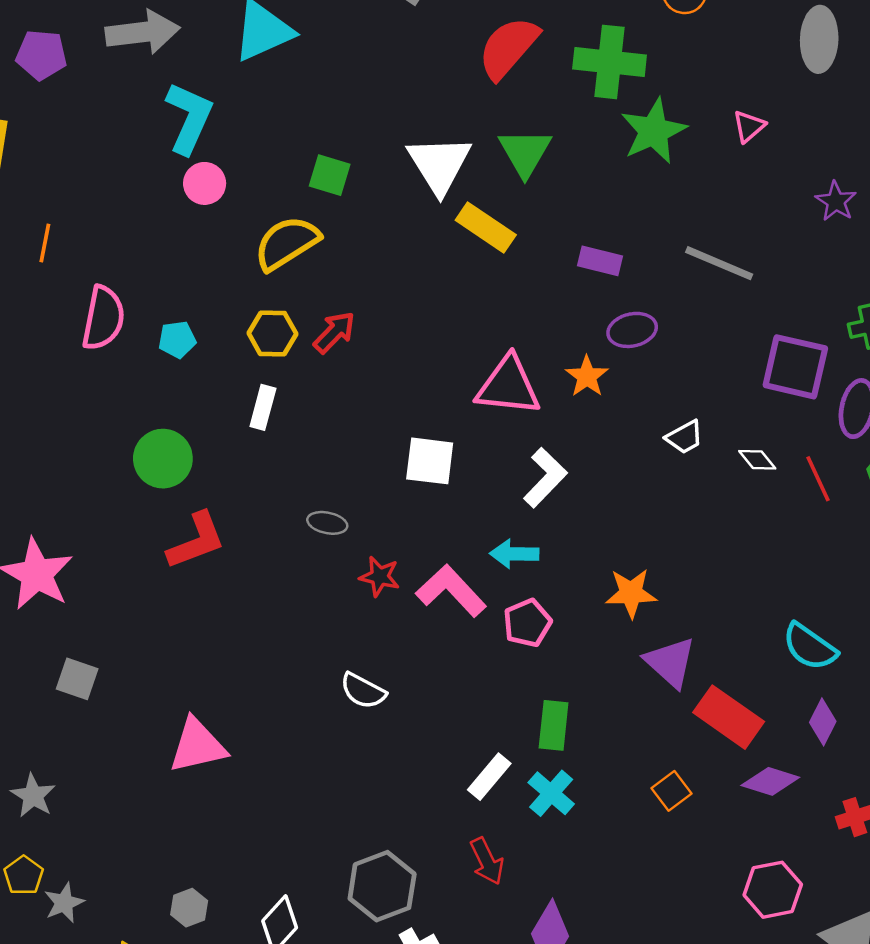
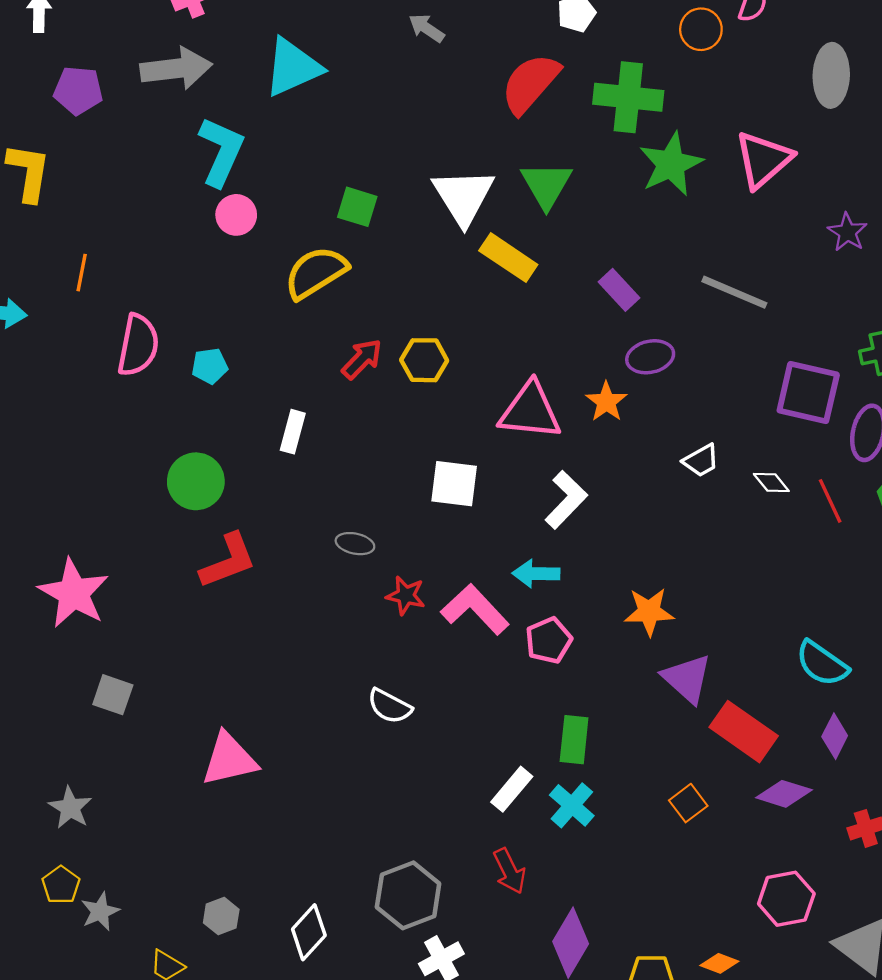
pink triangle: (749, 126) -> (763, 160), size x1.8
purple rectangle: (600, 261) -> (619, 290), turned 33
yellow hexagon: (272, 334) -> (424, 360), moved

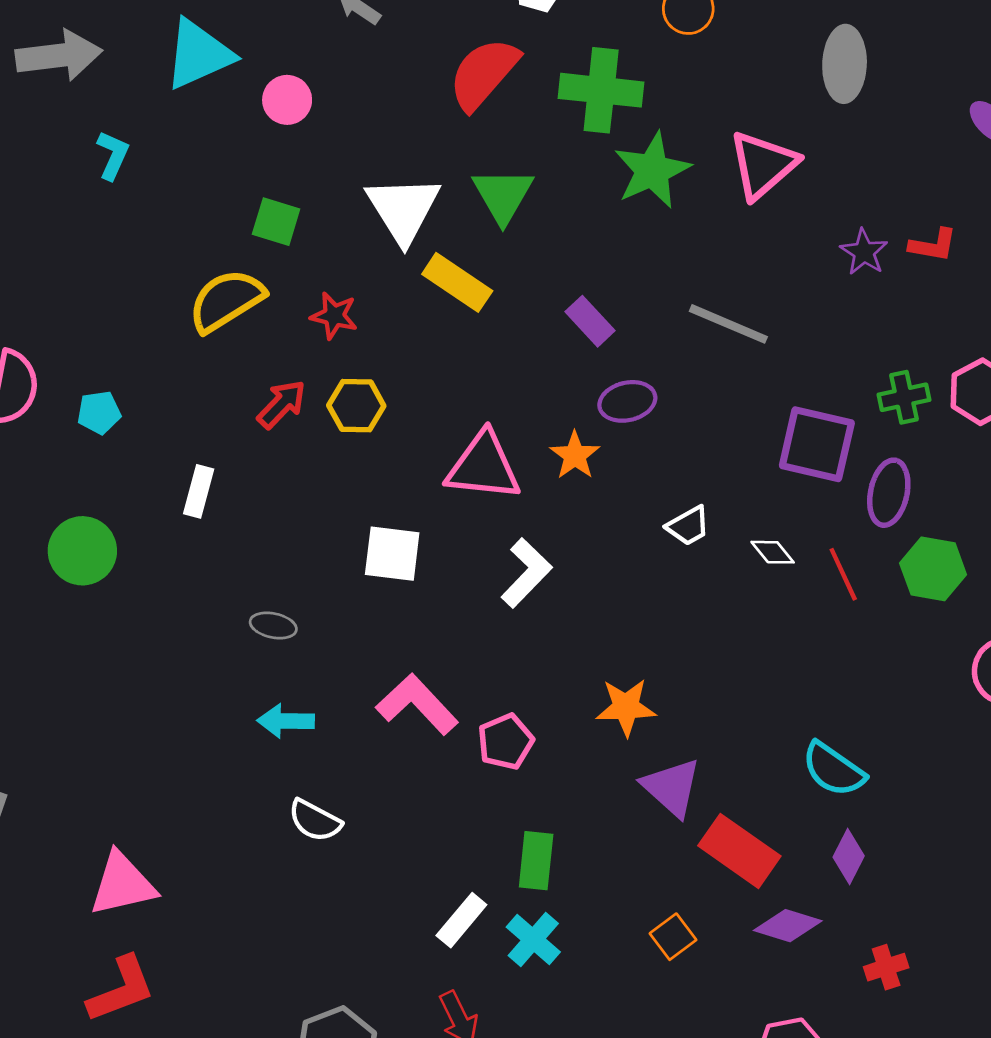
cyan L-shape: (221, 151) -> (113, 155), size x0.6
pink circle: (236, 215) -> (287, 100), moved
red L-shape: (228, 561) -> (121, 989), moved
cyan arrow: (536, 574) -> (286, 721), moved
red star: (406, 595) -> (334, 316), moved

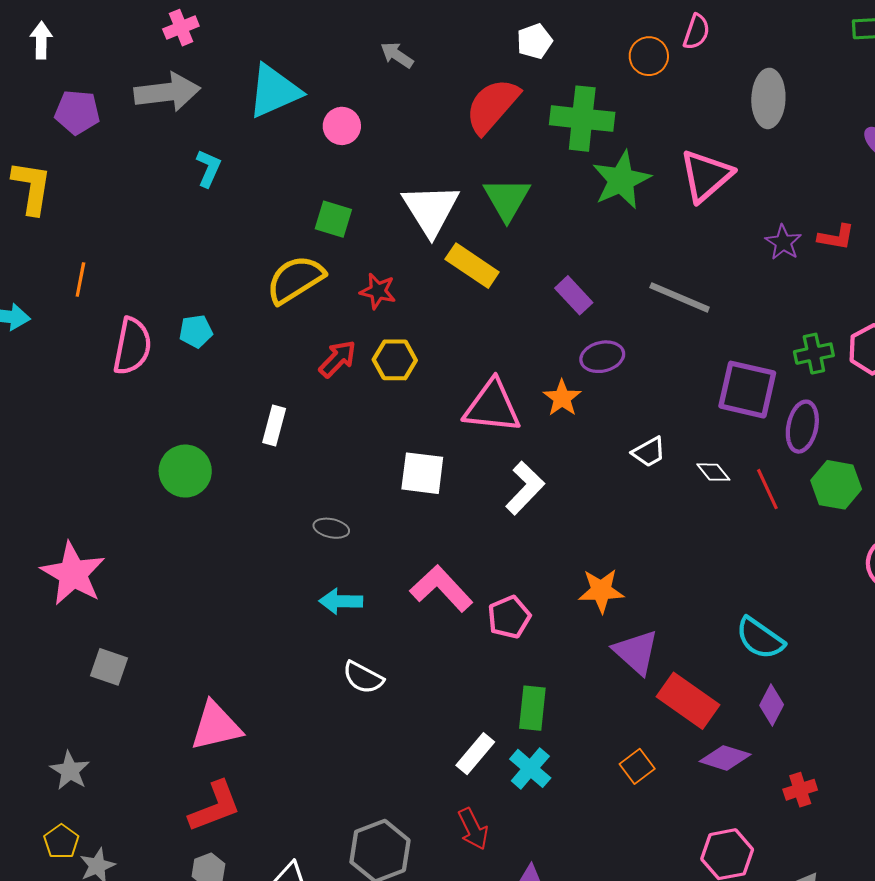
cyan pentagon: (99, 412) -> (196, 331), moved

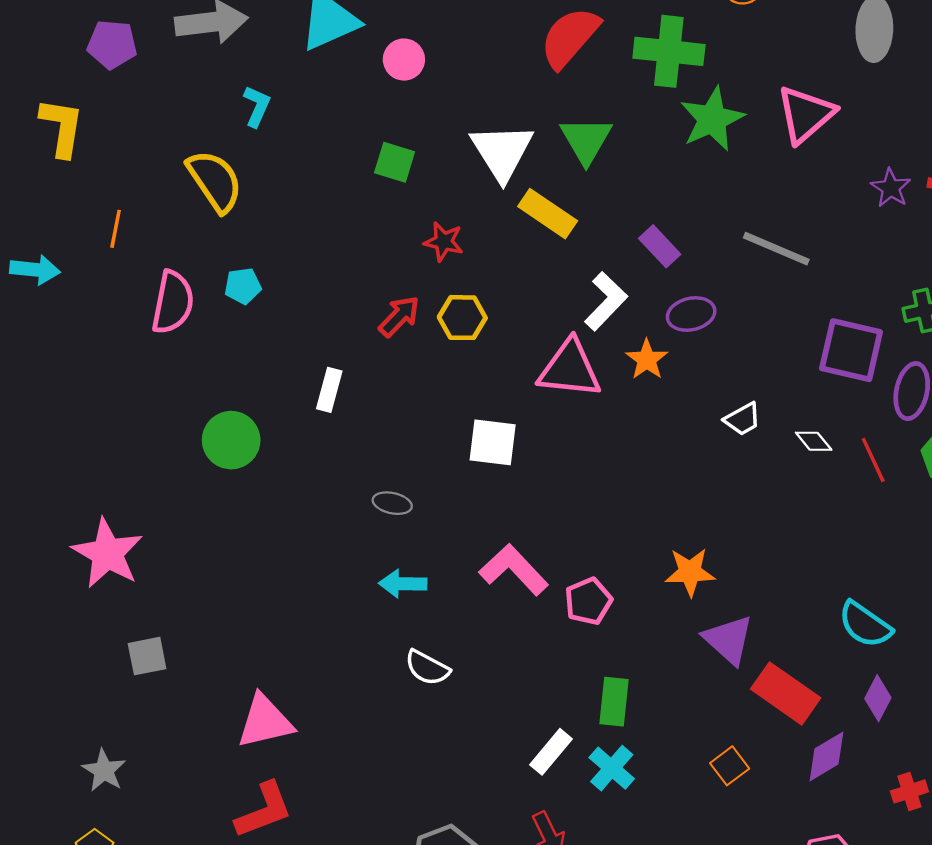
yellow semicircle: (295, 279) -> (215, 181), moved, turned 88
white L-shape: (525, 488) -> (606, 301), moved
gray square: (109, 667) -> (147, 656), turned -30
purple diamond: (725, 758) -> (827, 756), turned -48

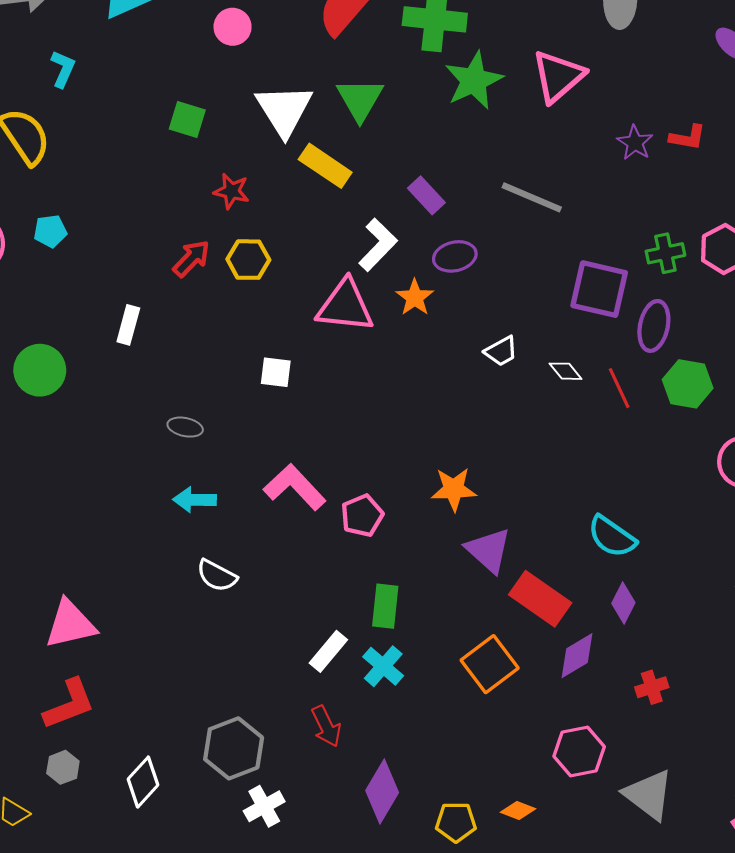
pink circle: (404, 60) -> (233, 27), moved
white square: (493, 442) -> (276, 372), size x0.7
orange square: (730, 766) -> (490, 664), size x1.6

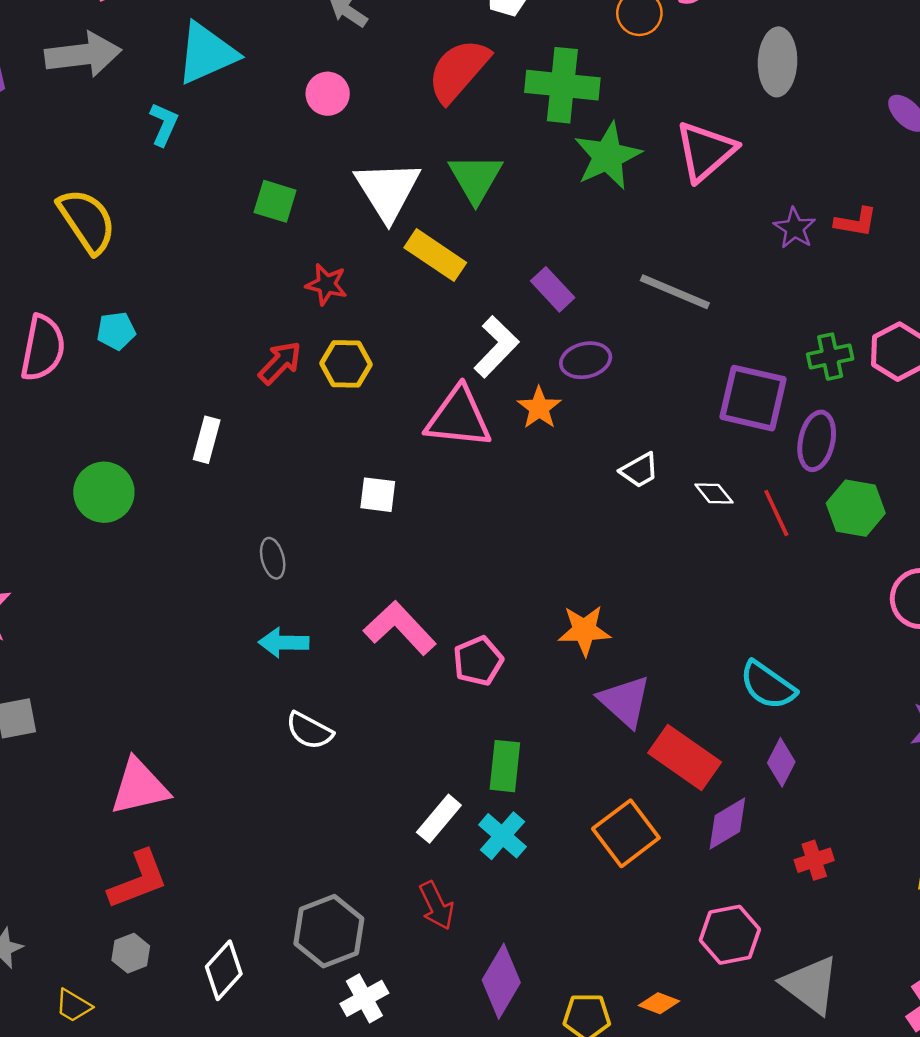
cyan L-shape: (63, 69) -> (164, 124), moved
gray ellipse: (185, 427) -> (273, 558), turned 64

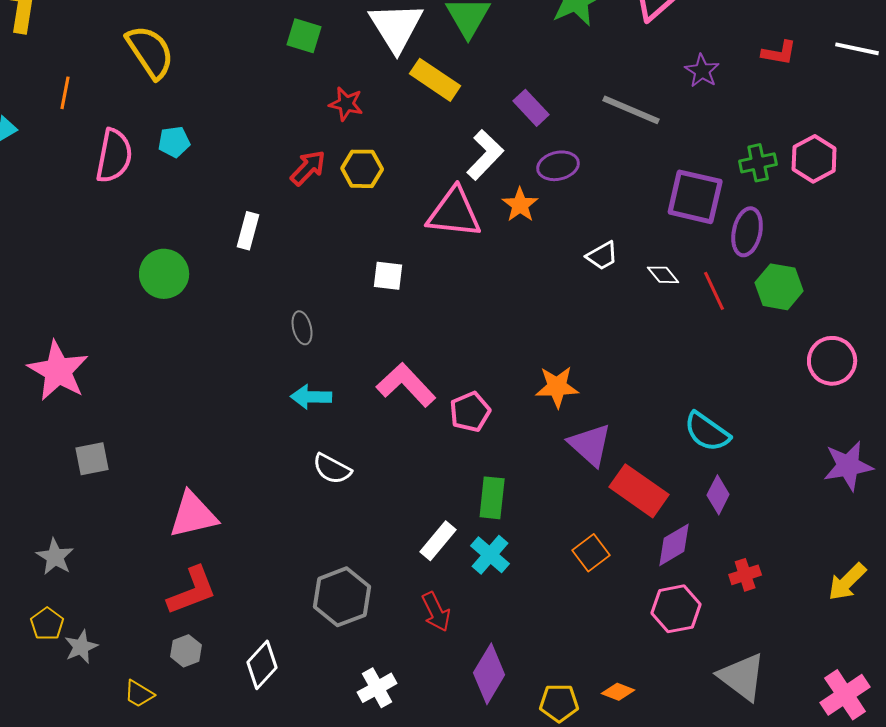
purple star: (795, 228) -> (702, 71), moved
orange square: (626, 833) -> (591, 553), size x0.7
gray hexagon: (329, 931) -> (342, 597), moved
pink hexagon: (730, 935) -> (676, 609), moved

